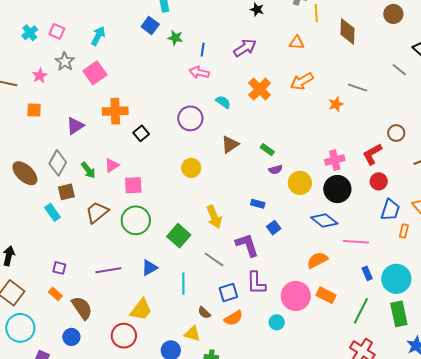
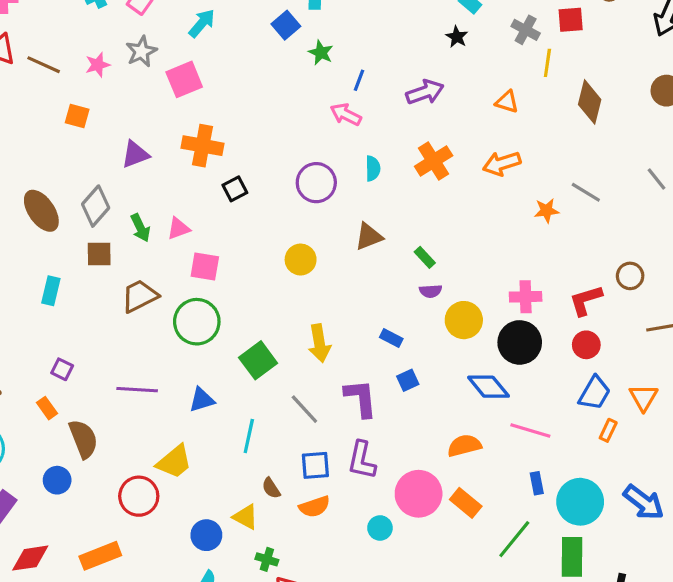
cyan semicircle: (223, 102) -> (373, 168), turned 42
cyan rectangle: (52, 212) -> (51, 291), moved, turned 36

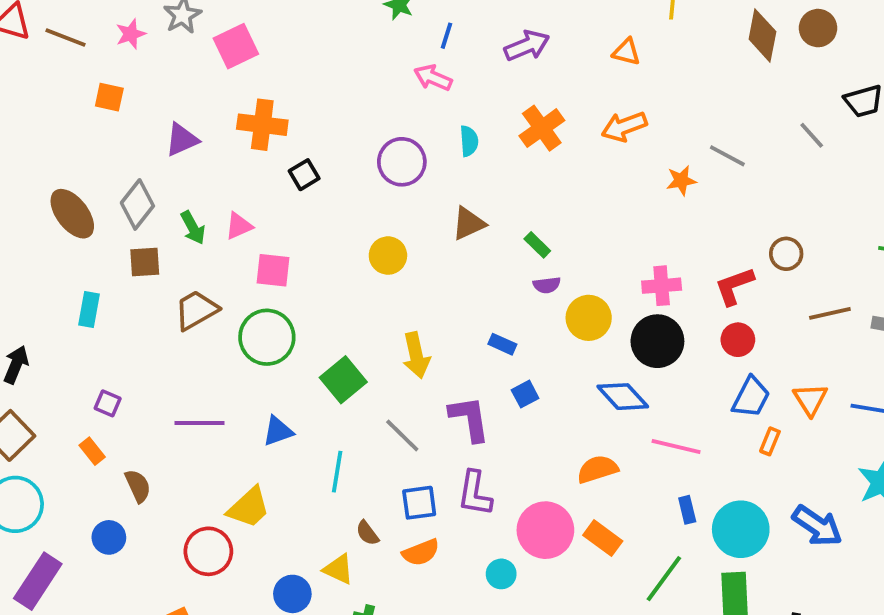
brown diamond: (590, 102) -> (762, 35), moved
brown semicircle: (83, 439) -> (138, 486), size x0.7

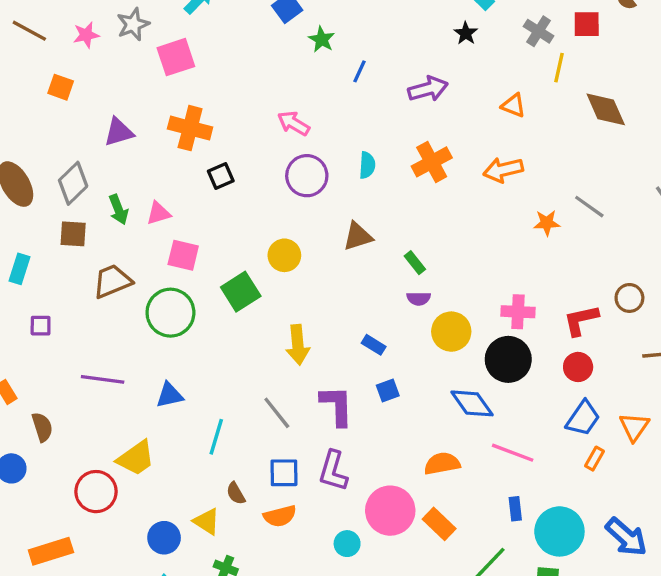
brown diamond: (762, 35) -> (606, 109), moved, turned -42
pink arrow: (433, 78) -> (294, 123), moved
green square: (343, 380) -> (241, 292), moved
purple square: (108, 403) -> (41, 326), moved, turned -30

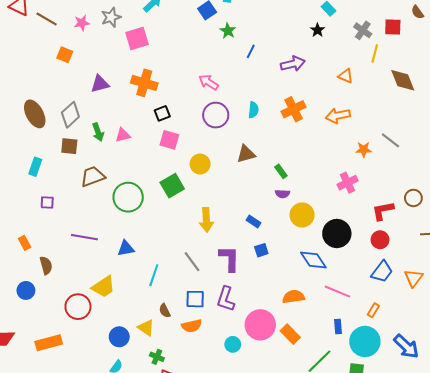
pink square: (183, 255) -> (169, 140), moved
pink cross: (518, 312) -> (348, 183), moved, turned -30
orange rectangle: (594, 459) -> (373, 310), moved

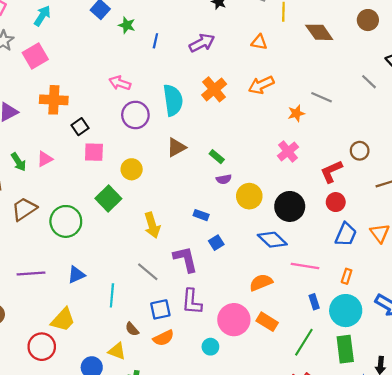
cyan semicircle: (253, 110) -> (173, 100), size x1.8

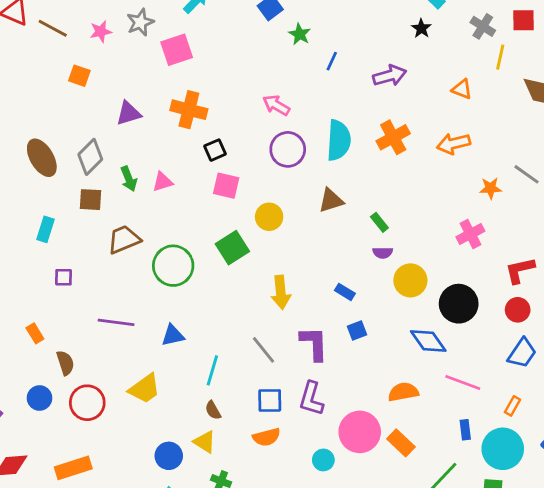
brown semicircle: (132, 329) -> (213, 410), moved
red circle: (42, 347) -> (87, 403), moved

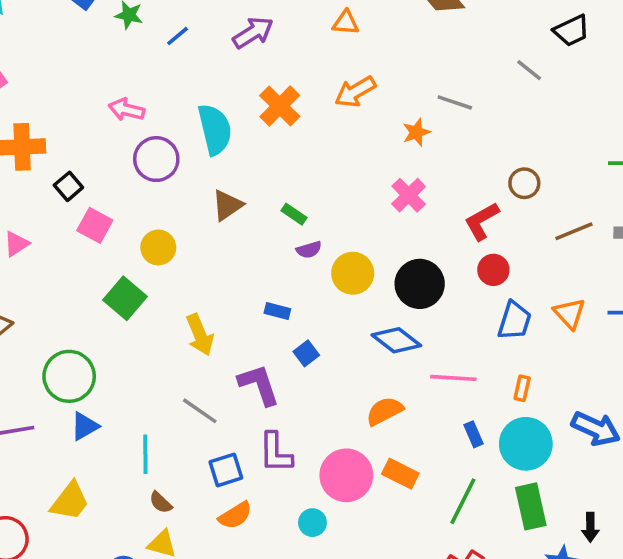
blue line: (332, 61) -> (178, 36), turned 42
pink square: (226, 186) -> (95, 225), turned 32
green circle: (173, 266) -> (69, 376), moved

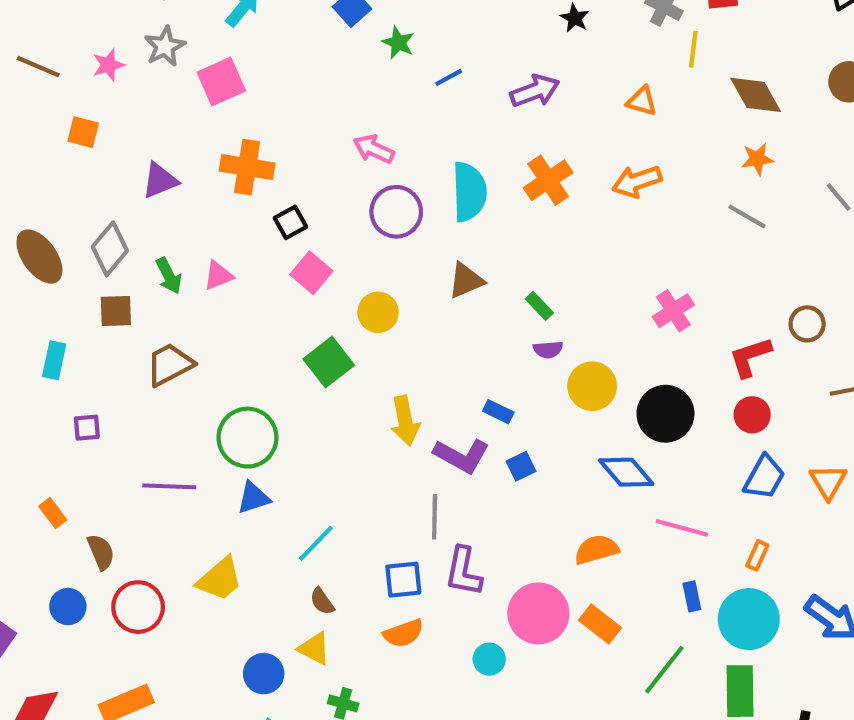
orange star: (416, 132) -> (757, 159), moved
purple L-shape: (259, 385) -> (462, 456), moved, turned 126
gray line: (200, 411) -> (435, 517), moved, turned 45
cyan line: (145, 454) -> (316, 543), turned 33

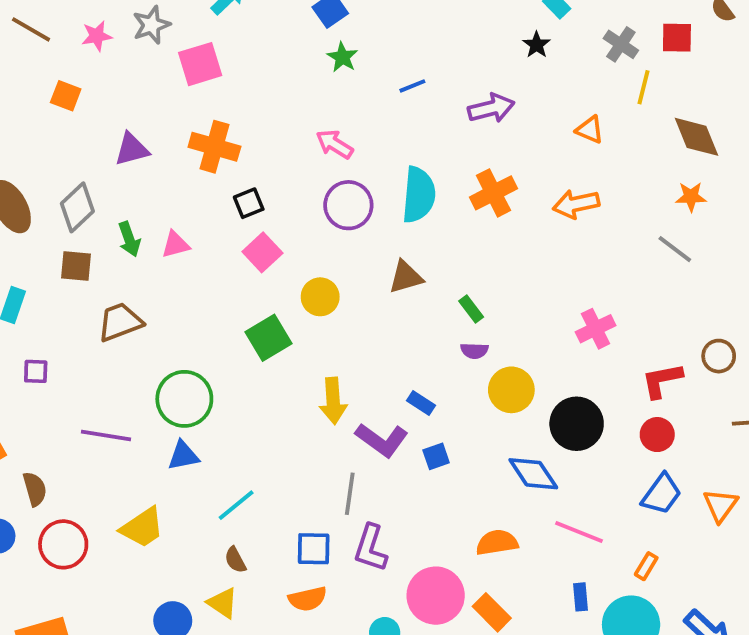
green star: (398, 43) -> (342, 57), moved

